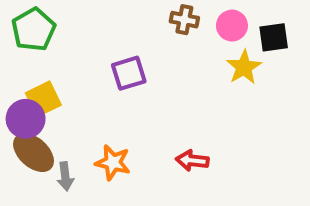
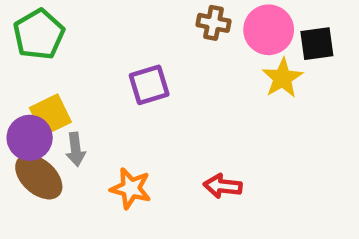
pink circle: (232, 26) -> (269, 30), size x1.4
gray arrow: (65, 176) -> (76, 149), moved

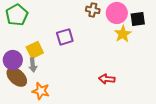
yellow square: (50, 115) -> (35, 50), moved
red arrow: (223, 186) -> (107, 79), moved
orange star: (131, 188) -> (41, 91), moved

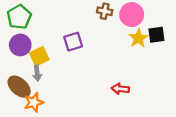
black square: (138, 19) -> (156, 35), moved
purple circle: (13, 60) -> (20, 45), moved
orange star: (41, 91) -> (34, 102), moved, turned -30

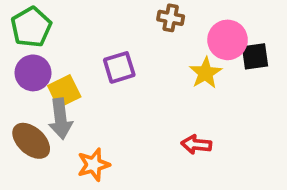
pink circle: (132, 15) -> (228, 40), moved
yellow star: (138, 38) -> (205, 73), moved
gray arrow: (37, 73) -> (61, 119), size x1.5
orange star: (34, 102) -> (94, 165), moved

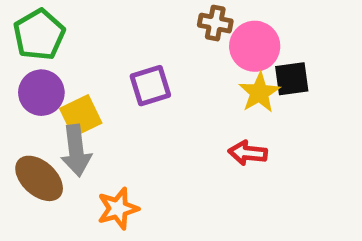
pink circle: (228, 40) -> (255, 46), moved
black square: (255, 56) -> (292, 79), moved
red arrow: (196, 144) -> (248, 153), moved

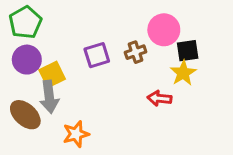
brown cross: (215, 23) -> (136, 52), moved, turned -30
yellow star: (259, 93) -> (183, 73), moved

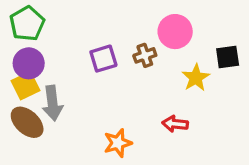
black square: (188, 51) -> (228, 57), moved
yellow square: (52, 74) -> (25, 86), moved
red arrow: (159, 98) -> (175, 124), moved
orange star: (76, 134) -> (118, 143), moved

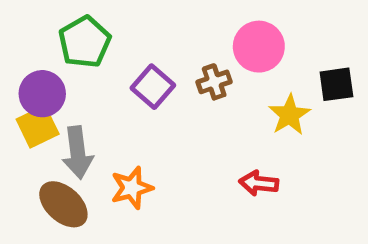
green pentagon: (27, 24) -> (85, 42), moved
purple square: (103, 59) -> (153, 87), turned -32
brown ellipse: (27, 122) -> (63, 204), moved
orange star: (118, 143) -> (132, 188), moved

